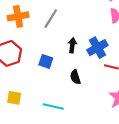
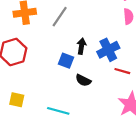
blue square: (46, 61) -> (66, 61), moved
black semicircle: (75, 77) -> (83, 80), turned -48

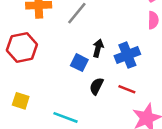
red line: (122, 71) -> (127, 89), moved
black semicircle: (83, 80) -> (96, 86), turned 84

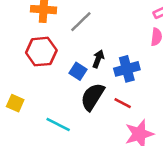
red hexagon: (22, 47) -> (41, 52), moved
black semicircle: (96, 86) -> (92, 97), size x1.6

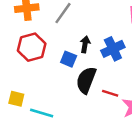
red line: (123, 103) -> (110, 93), moved
cyan line: (58, 125) -> (42, 113), moved

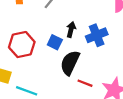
red hexagon: (32, 47) -> (22, 45), moved
red line: (110, 93) -> (85, 83), moved

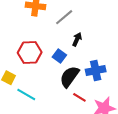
black arrow: (71, 30) -> (77, 39), moved
blue cross: (97, 35) -> (96, 70), moved

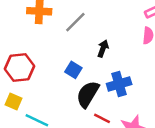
black arrow: (77, 39) -> (103, 49), moved
red hexagon: (30, 53) -> (19, 68), moved

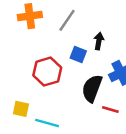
red hexagon: (19, 68) -> (47, 72), moved
blue square: (73, 70) -> (78, 54), moved

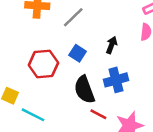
black arrow: (99, 41) -> (112, 45), moved
black semicircle: (92, 88) -> (84, 90), turned -52

